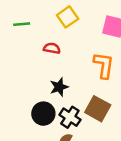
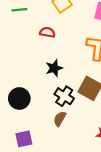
black circle: (43, 114) -> (19, 98), moved

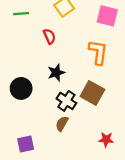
red semicircle: (47, 32) -> (49, 36), turned 56
black circle: (19, 98) -> (21, 88), moved

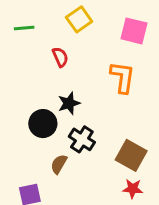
black circle: (21, 88) -> (43, 124), moved
brown square: (92, 93) -> (131, 155), moved
brown semicircle: (62, 124) -> (59, 164), moved

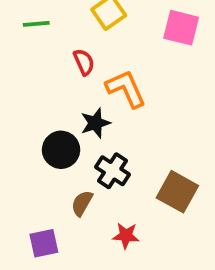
orange L-shape: (122, 77) -> (126, 89), moved, turned -32
red star: (133, 189) -> (126, 236), moved

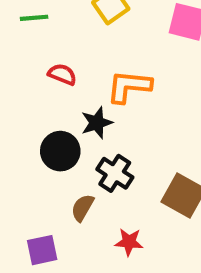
red semicircle: (84, 62) -> (62, 74), moved, turned -44
orange L-shape: (126, 89) -> (129, 86), turned -60

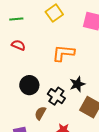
red semicircle: (62, 74) -> (18, 45), moved
black star: (97, 123) -> (77, 84), moved

